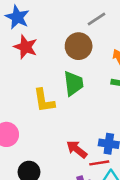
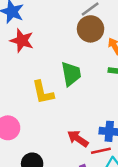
brown circle: (79, 46) -> (91, 29), moved

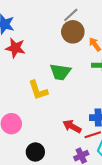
green trapezoid: (71, 74) -> (60, 72), turned 115

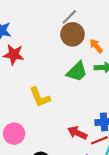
green trapezoid: (60, 72) -> (77, 72), moved, turned -50

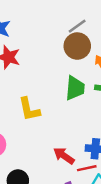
green trapezoid: (77, 72) -> (75, 88), turned -50

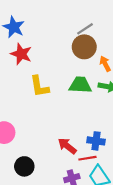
green trapezoid: (75, 88) -> (80, 85), turned -95
yellow L-shape: (29, 109) -> (39, 86), moved

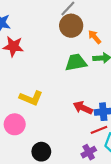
yellow L-shape: (39, 86) -> (31, 98), moved, turned -45
red arrow: (67, 146) -> (83, 108), moved

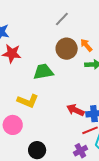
brown circle: (71, 26) -> (67, 49), moved
green trapezoid: (76, 62) -> (43, 72), moved

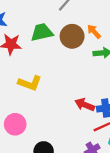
green trapezoid: (43, 72) -> (42, 32), moved
yellow L-shape: (28, 101) -> (30, 83), moved

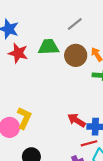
yellow L-shape: (30, 83) -> (24, 118), moved, turned -95

